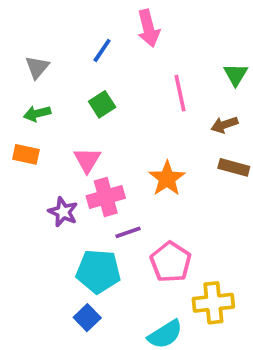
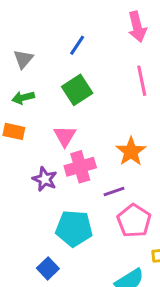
pink arrow: (148, 28) -> (137, 27), moved
green square: (102, 104) -> (77, 90), size x1.4
purple line: (128, 232) -> (114, 191), moved
blue square: (87, 318) -> (48, 268), moved

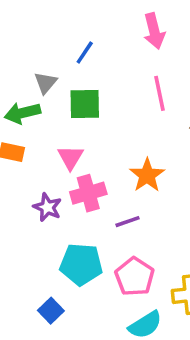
gray triangle: (23, 59) -> (46, 83), moved
green square: (77, 90) -> (85, 104), turned 32
green arrow: (23, 98) -> (22, 113), size x1.4
pink pentagon: (134, 221) -> (135, 277), moved

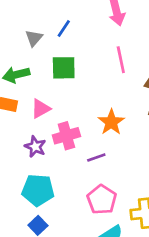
gray triangle: (46, 83) -> (34, 38), moved
pink triangle: (70, 157) -> (41, 109), moved, turned 30
cyan pentagon: (81, 264) -> (38, 190), moved

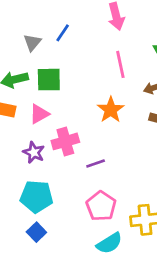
green square: (64, 68) -> (49, 80), moved
orange star: (111, 122) -> (111, 110), moved

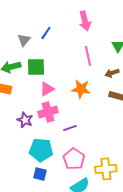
orange star: (111, 110) -> (81, 89), turned -30
pink triangle: (39, 114) -> (47, 89), moved
cyan pentagon: (36, 196) -> (41, 150), moved
blue square: (36, 232) -> (40, 174), moved, turned -32

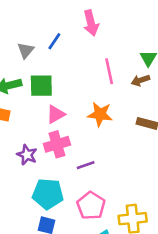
pink arrow: (85, 21) -> (91, 23), moved
brown arrow: (112, 73) -> (140, 80), moved

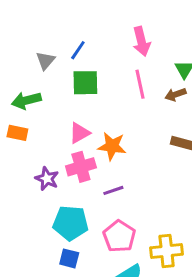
pink arrow: (91, 23) -> (141, 41), moved
green square: (41, 86) -> (85, 83), moved
orange star: (100, 114) -> (112, 146), moved

